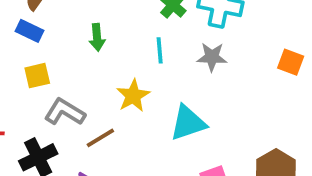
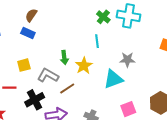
green arrow: (97, 37) -> (64, 58), moved
gray star: (212, 57) -> (127, 60), moved
yellow square: (37, 76) -> (24, 65), moved

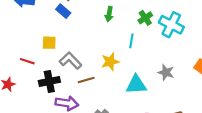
green arrow: (64, 58) -> (109, 14), moved
gray star: (127, 60) -> (166, 72), moved

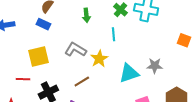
yellow square: (49, 43) -> (38, 57), size x1.5
gray L-shape: (70, 61) -> (76, 50), moved
gray star: (166, 72) -> (155, 66), moved

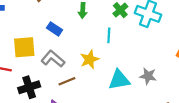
blue rectangle: (43, 24) -> (55, 29), moved
gray L-shape: (76, 50) -> (53, 59), moved

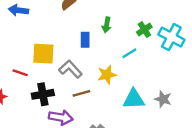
blue rectangle: (55, 29) -> (85, 40), moved, turned 48
cyan line: (109, 35) -> (129, 53), turned 48

